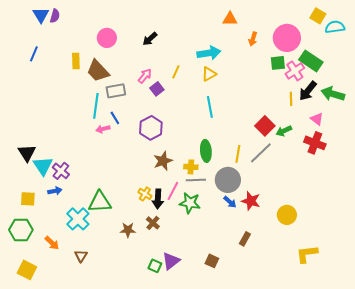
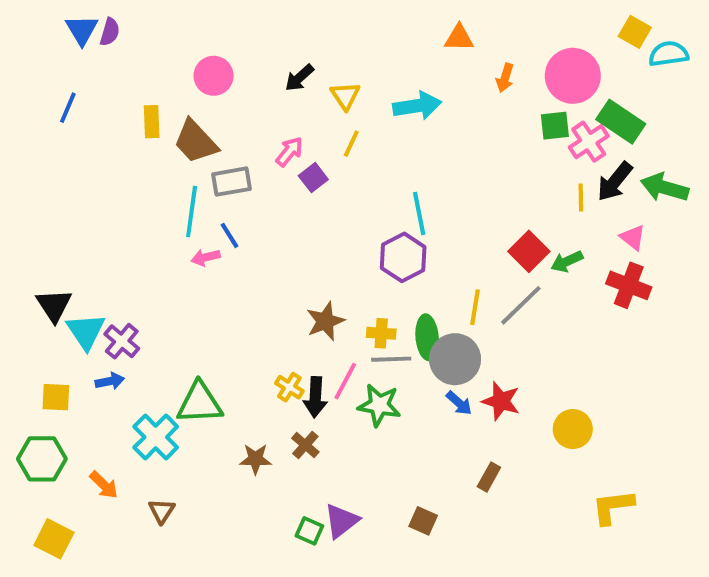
yellow triangle: (209, 74) -> (345, 96), moved, turned -35
purple hexagon: (151, 128) -> (403, 257), moved
green ellipse: (206, 151) -> (427, 337), moved

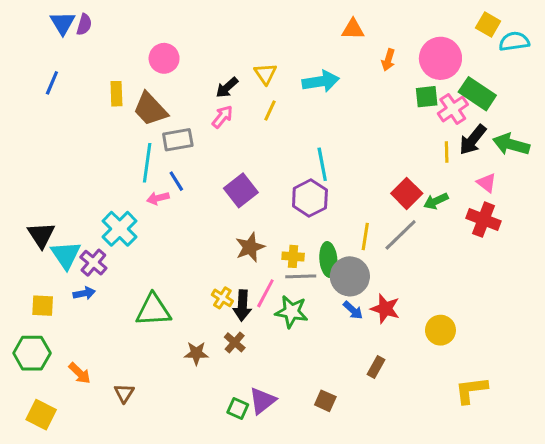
black arrow: (299, 78) -> (227, 87), moved
purple square: (313, 178) -> (241, 190), moved, size x1.5
cyan cross: (156, 437) -> (120, 229), moved

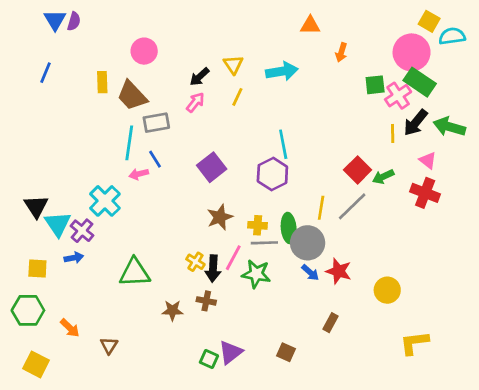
pink circle: (440, 58) -> (412, 52), moved
brown cross: (235, 342) -> (206, 301), turned -30

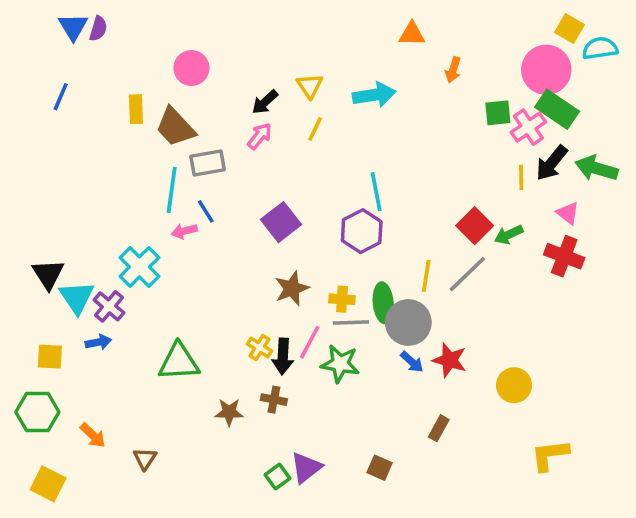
green square: (209, 359) -> (277, 477), turned 30

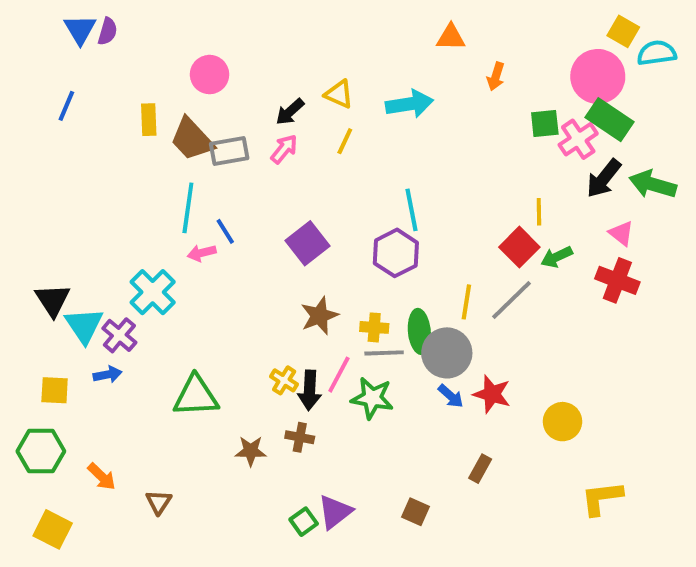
yellow triangle: (310, 86) -> (339, 94), turned -32
gray rectangle: (208, 163) -> (229, 151), moved
yellow line: (521, 177) -> (539, 212), moved

